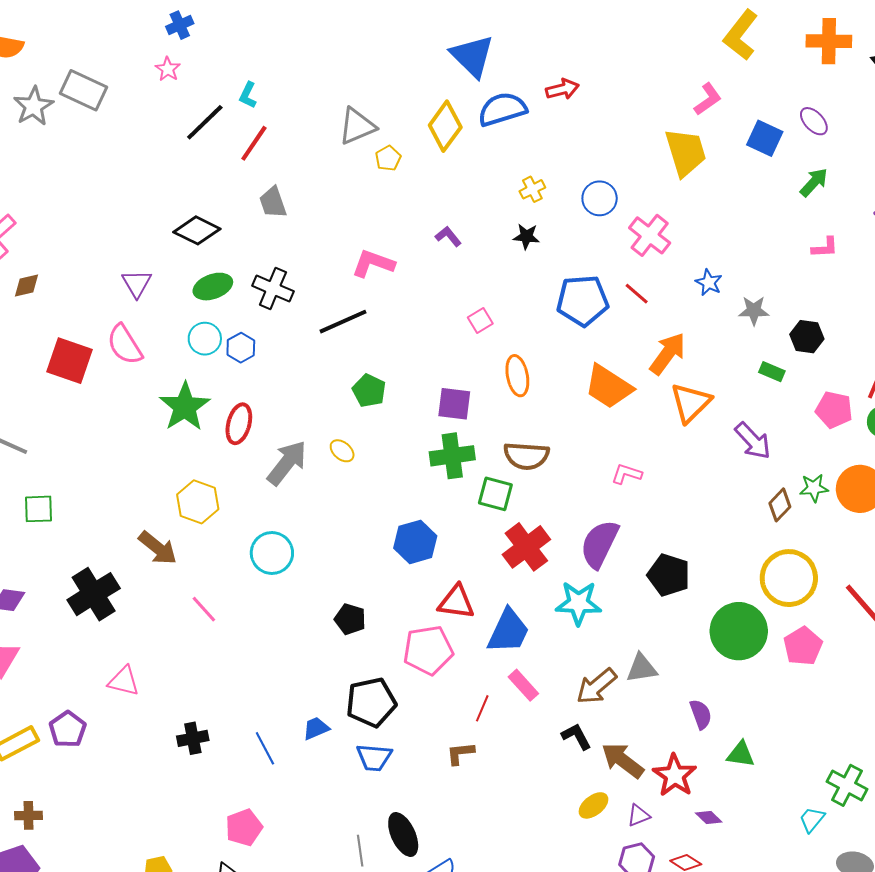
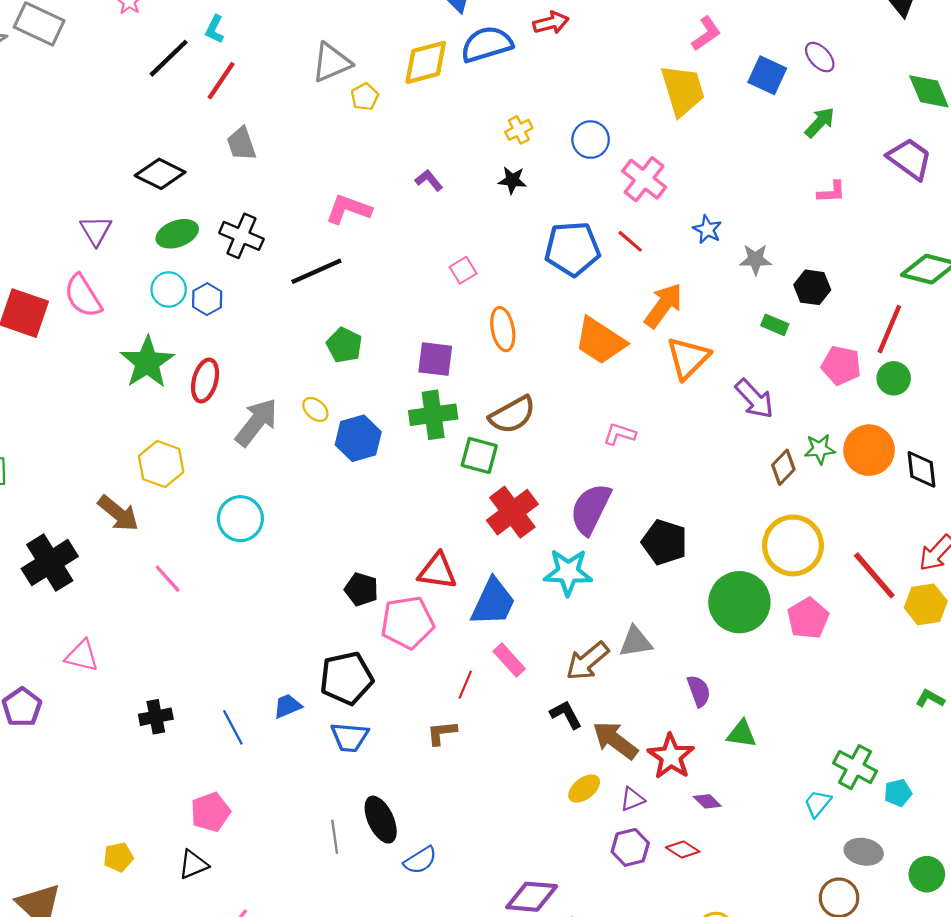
yellow diamond: (445, 126) -> (426, 62), turned 39
brown semicircle: (526, 456) -> (512, 415), turned -33
blue hexagon: (415, 542) -> (358, 438), moved
black pentagon: (350, 619) -> (361, 589), moved

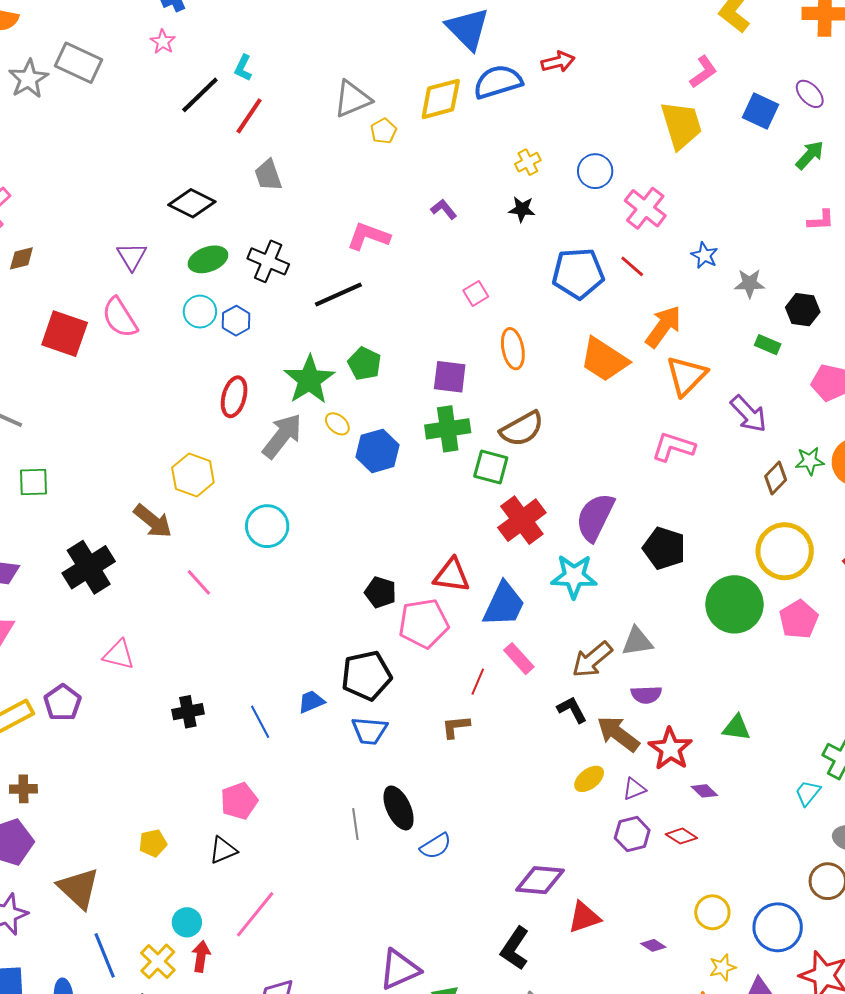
green star: (147, 362) -> (309, 380), moved
pink L-shape: (619, 434) -> (673, 447), moved, size x1.4
purple semicircle: (699, 691) -> (646, 695), moved, turned 108

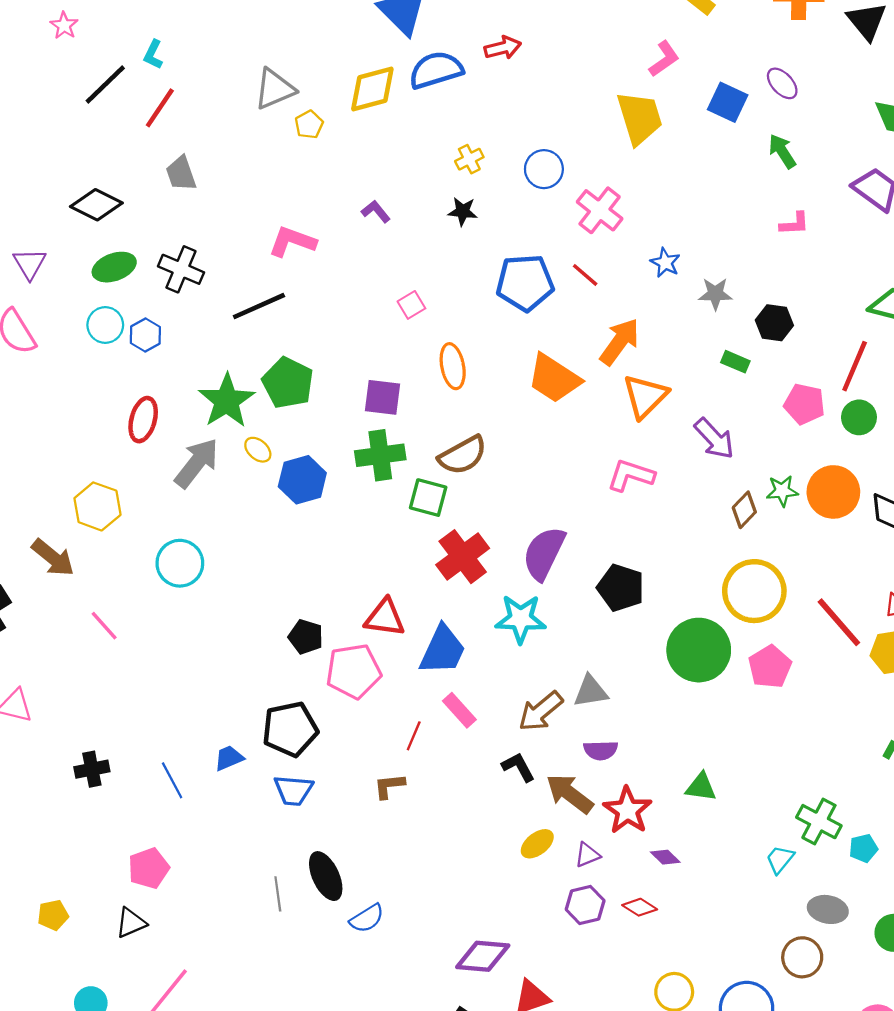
green arrow: (810, 155) -> (782, 151), turned -76
green pentagon: (364, 364) -> (288, 383), size x1.4

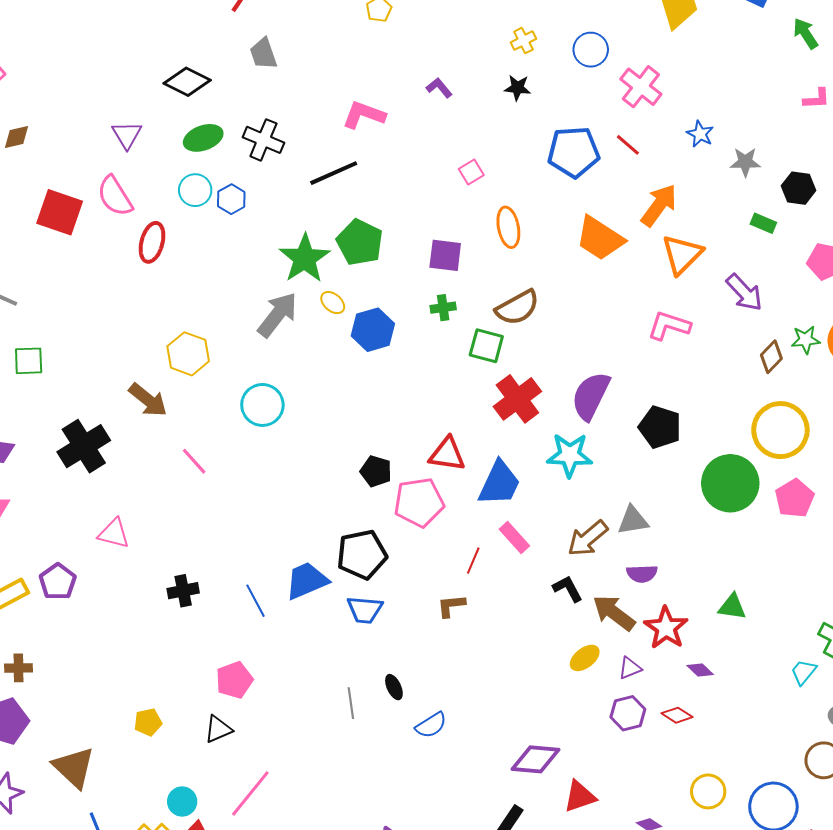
red ellipse: (143, 420) -> (152, 242), moved
green cross: (380, 455) -> (443, 308), size x0.6
blue trapezoid: (229, 758) -> (307, 581), size x1.6
black ellipse: (326, 876) -> (394, 687), size x0.6

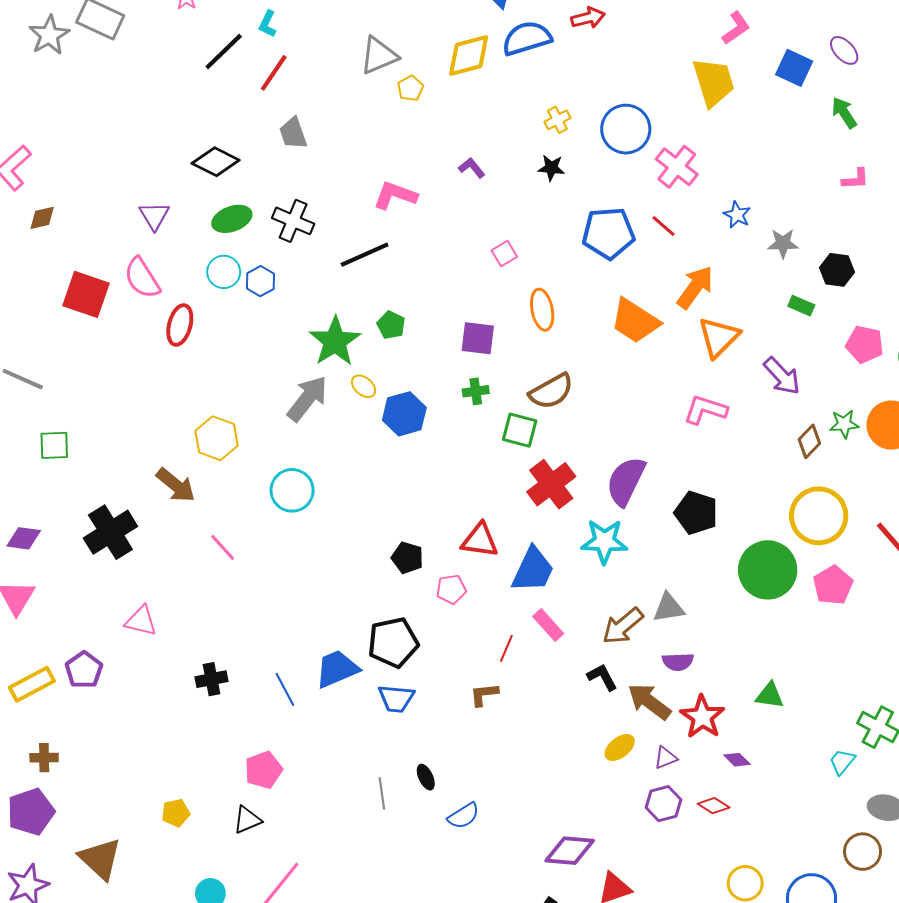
blue circle: (591, 50) -> (626, 129), size x1.4
green pentagon: (360, 242) -> (391, 325), size x0.6
pink pentagon: (419, 502) -> (451, 589), size x0.6

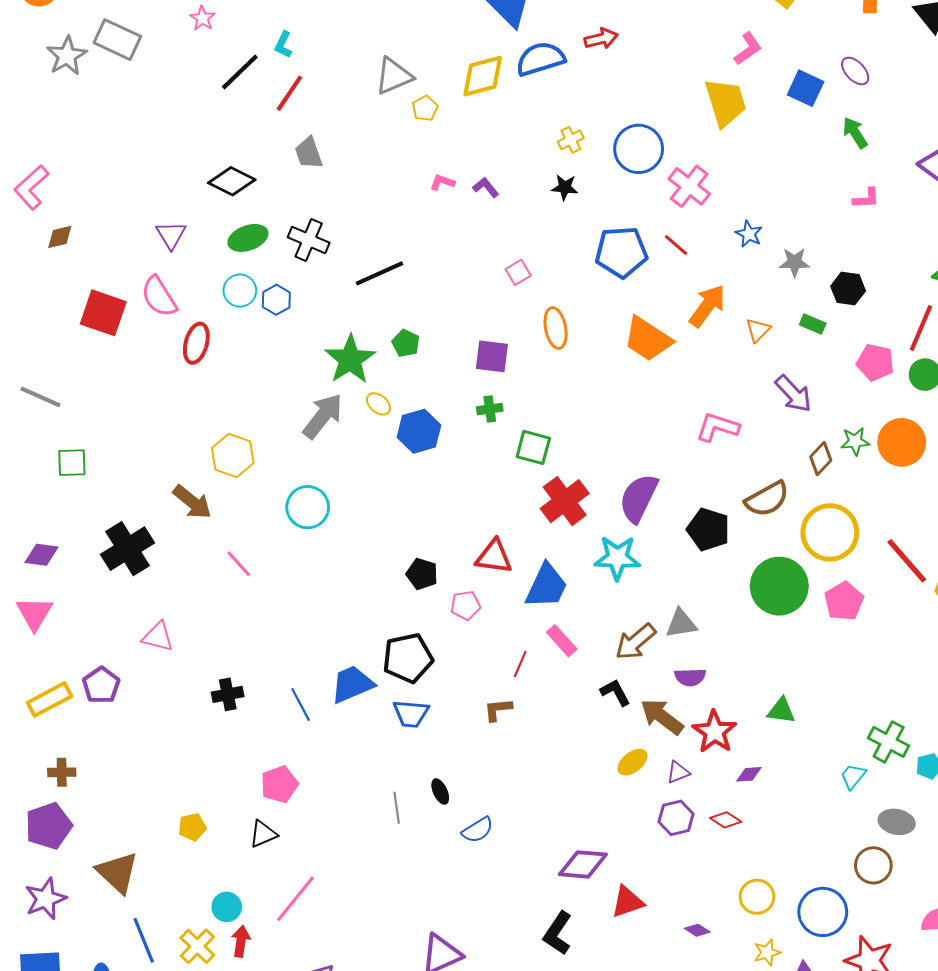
pink L-shape: (395, 195) -> (442, 182), moved, size x0.6
orange triangle: (719, 337) -> (758, 330), moved, size x0.6
brown semicircle: (551, 391) -> (767, 499), moved
purple diamond: (737, 760) -> (749, 774), turned -48

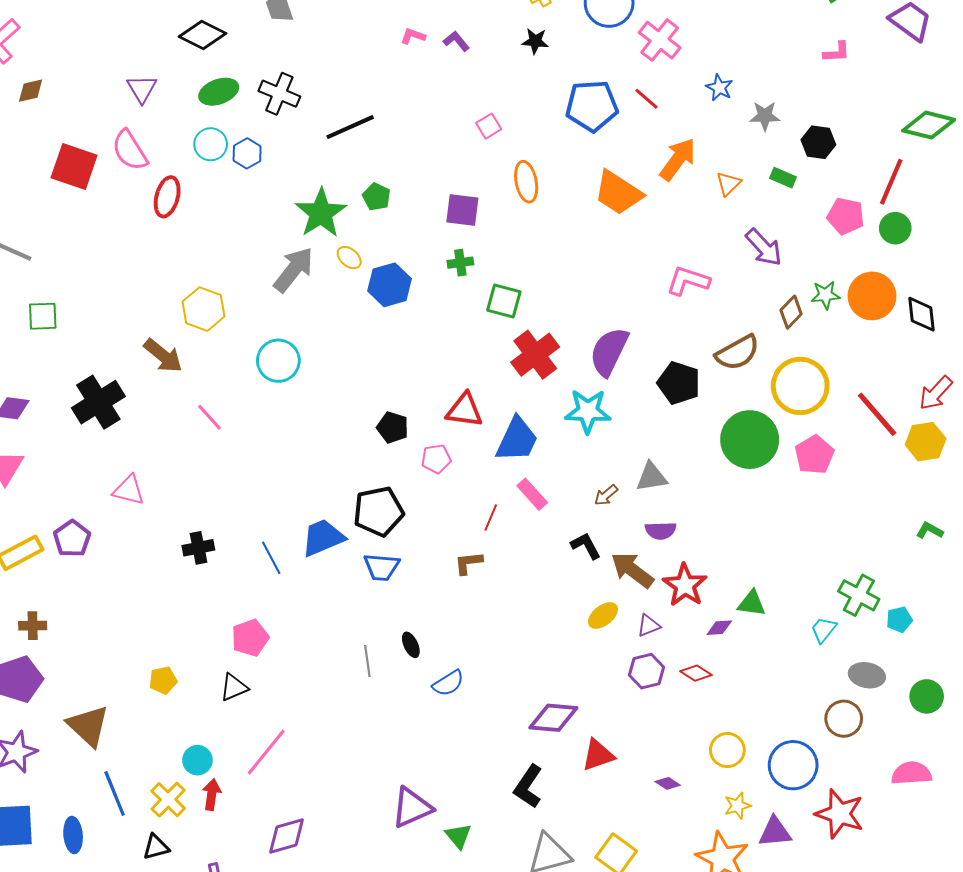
brown arrow: (636, 642) -> (606, 495), size x0.6
green triangle: (781, 711) -> (752, 603), moved

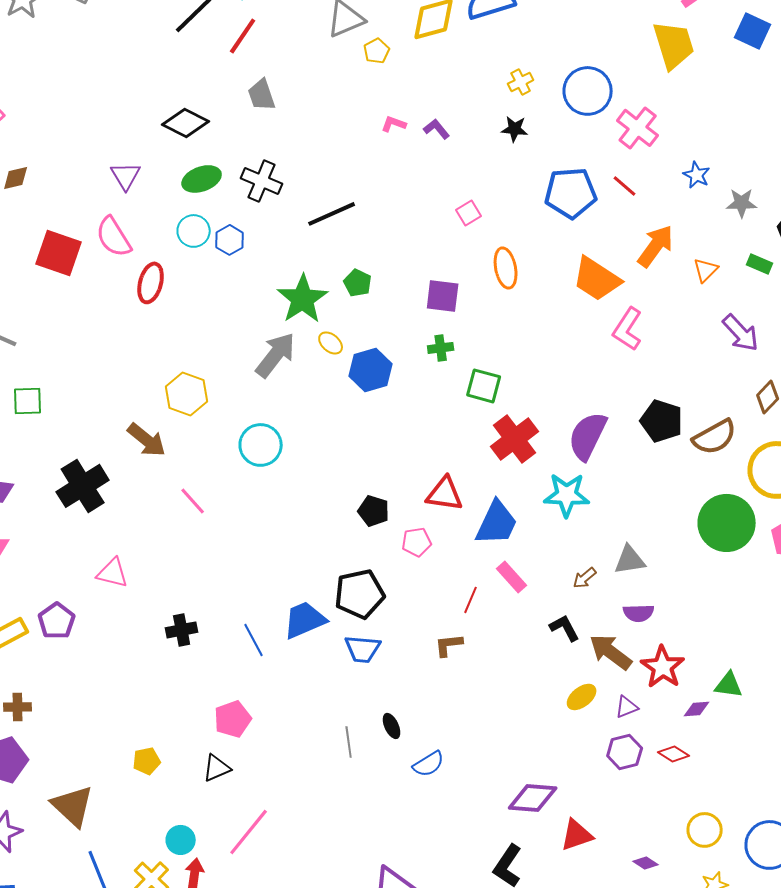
pink L-shape: (688, 281) -> (628, 329), moved, turned -75
black pentagon: (679, 383) -> (662, 421), moved

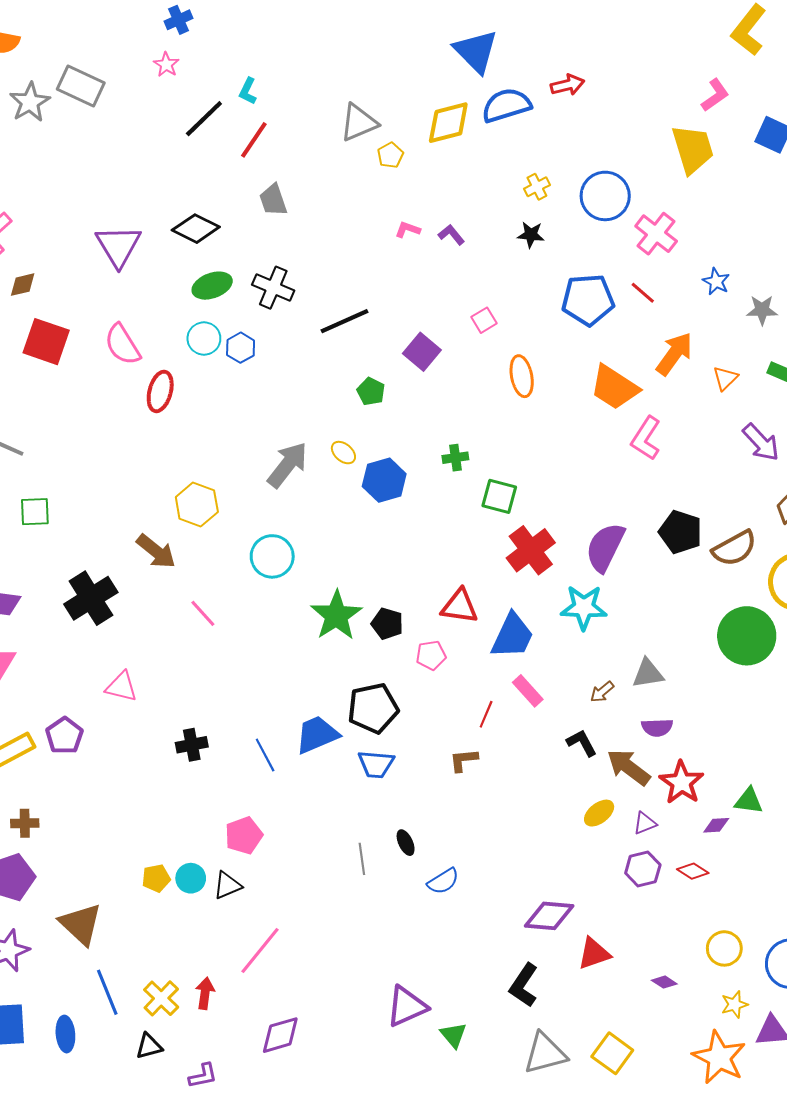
purple triangle: (126, 176) -> (118, 246), moved, size x1.5
red square: (59, 253) -> (46, 342), moved
purple square: (443, 296) -> (422, 352), moved, turned 33
green star: (303, 299) -> (336, 615), moved
cyan circle: (181, 840) -> (191, 878), moved

